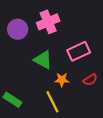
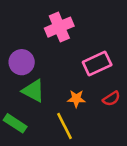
purple circle: (18, 29) -> (22, 62), moved
green triangle: (43, 60) -> (33, 91), moved

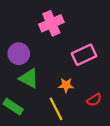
red semicircle: (111, 99) -> (94, 100), moved

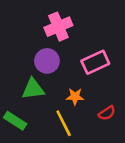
purple circle: (19, 54) -> (47, 61), moved
green triangle: (29, 78) -> (33, 89), turned -35

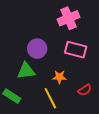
pink cross: (58, 27) -> (69, 18), moved
pink rectangle: (95, 62) -> (76, 50), turned 40

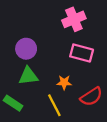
purple circle: (37, 49) -> (26, 49), moved
red semicircle: (85, 90) -> (91, 97), size x1.5

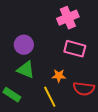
green triangle: (28, 76) -> (26, 70), turned 30
red semicircle: (91, 97) -> (84, 89), turned 40

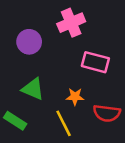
pink cross: (68, 18) -> (71, 23), moved
purple circle: (24, 45) -> (29, 42), moved

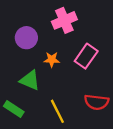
pink rectangle: (95, 62) -> (86, 56), turned -70
orange star: (75, 97) -> (52, 60), moved

